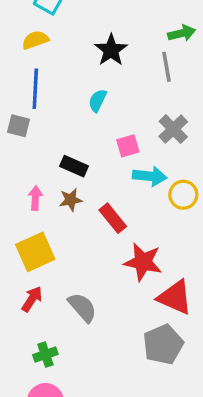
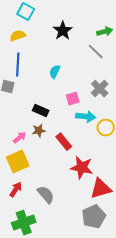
black star: (111, 50) -> (63, 31), moved
gray line: (167, 67) -> (96, 52), turned -36
pink arrow: (35, 198) -> (20, 138), moved, turned 48
red triangle: (175, 297) -> (101, 189), turned -40
green cross: (45, 354) -> (24, 223), size x1.6

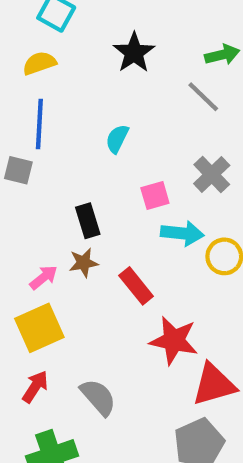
black rectangle: (41, 111) -> (88, 221), turned 49

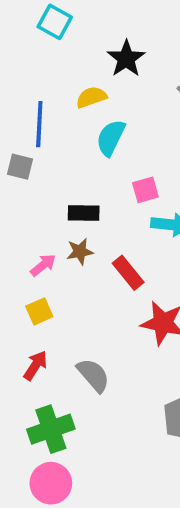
yellow semicircle: (39, 63) -> (91, 97), moved
cyan semicircle: (117, 139) -> (111, 138), size x1.4
black rectangle: (88, 221) -> (84, 213), turned -72
yellow square: (39, 328) -> (39, 311), size x0.6

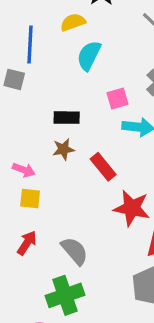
pink arrow: (43, 265) -> (24, 170), moved, turned 60
yellow square: (39, 311) -> (30, 199), turned 30
green cross: (51, 429) -> (65, 295), moved

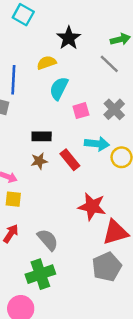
pink square: (117, 98) -> (81, 111), moved
red rectangle: (103, 167) -> (70, 160), moved

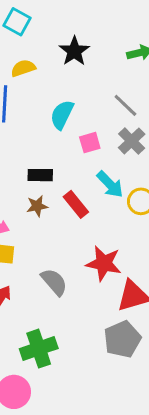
yellow semicircle: (47, 63) -> (23, 68), moved
gray line: (109, 64) -> (125, 105), moved
cyan arrow: (97, 144) -> (110, 184), turned 40
gray semicircle: (48, 240) -> (54, 282), moved

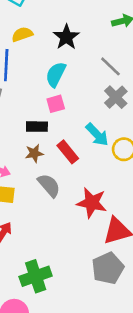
black star: (74, 51) -> (66, 37), moved
pink square: (90, 143) -> (56, 104), moved
gray semicircle: (54, 282) -> (49, 185), moved

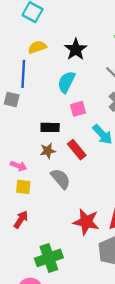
pink square: (56, 104) -> (78, 109), moved
red star: (92, 203) -> (86, 222), moved

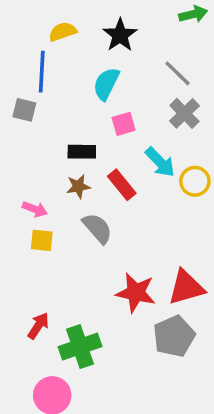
red arrow: (21, 219) -> (38, 326), moved

